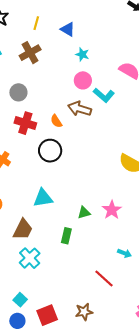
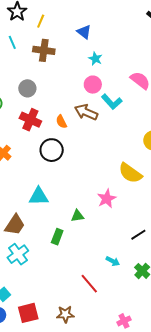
yellow line: (36, 23) -> (41, 21), moved
brown cross: (30, 53) -> (44, 50), turned 30
pink star: (112, 210) -> (107, 199), moved

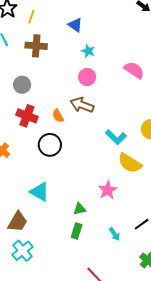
cyan L-shape: (112, 102) -> (116, 137), moved
cyan triangle: (39, 196) -> (40, 192), turned 35
green rectangle: (57, 237) -> (77, 231), moved
cyan arrow: (113, 261) -> (115, 234), moved, turned 32

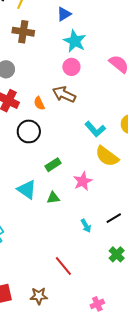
blue triangle: (75, 25) -> (64, 14), turned 49
cyan star: (88, 51) -> (75, 41), size x1.6
cyan triangle: (40, 192) -> (27, 190), moved
green rectangle: (77, 231) -> (53, 165), moved, turned 35

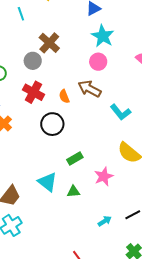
brown cross: (23, 32) -> (49, 43), moved, turned 30
cyan L-shape: (95, 129) -> (121, 112), moved
cyan arrow: (86, 226) -> (105, 221), turned -96

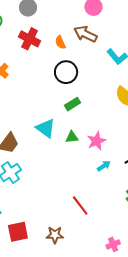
black circle: (52, 124) -> (66, 72), moved
pink star: (104, 176) -> (97, 141), moved

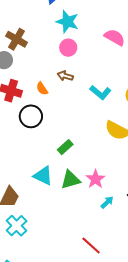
brown arrow: (85, 34) -> (65, 76), size x0.7
black circle: (66, 72) -> (31, 116), moved
green triangle: (72, 137) -> (70, 180), size x1.5

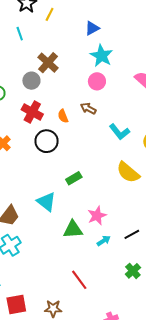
green triangle: (70, 180) -> (73, 229), moved

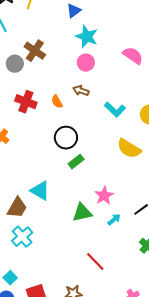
gray circle: (31, 81) -> (15, 64), moved
black circle: (47, 141) -> (66, 138), moved
cyan triangle: (46, 202) -> (40, 191), moved

